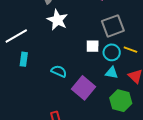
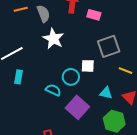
cyan circle: (112, 52) -> (71, 77), moved

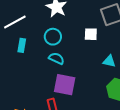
cyan circle: (71, 77) -> (53, 37), moved
purple square: (77, 107) -> (65, 85), moved, turned -30

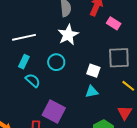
cyan semicircle: (56, 58) -> (33, 80), moved
cyan triangle: (109, 61) -> (92, 92), moved, turned -40

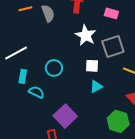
pink rectangle: (114, 23) -> (111, 13), moved
white star: (68, 35) -> (86, 35), moved
purple square: (54, 111) -> (65, 116), turned 35

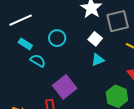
white square: (92, 66) -> (95, 39), turned 32
cyan rectangle: (23, 76) -> (25, 44), turned -72

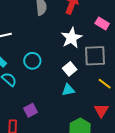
purple square: (65, 87) -> (30, 110), size x0.6

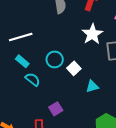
white square: (70, 69) -> (74, 68), moved

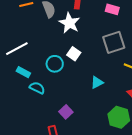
white star: (92, 34) -> (69, 23), moved
white square: (74, 68) -> (74, 54), moved

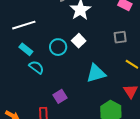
gray square: (114, 42) -> (120, 37), size x0.6
cyan triangle: (97, 82) -> (96, 73), size x1.5

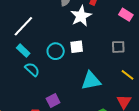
white line: (24, 25) -> (23, 26), turned -35
white square: (79, 41) -> (77, 47), turned 32

